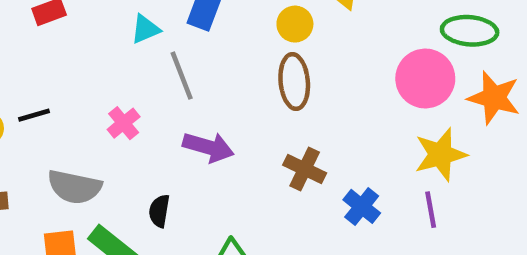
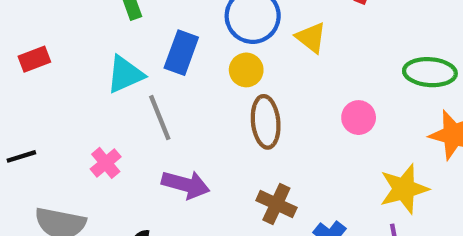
yellow circle: (295, 24) -> (246, 70), moved
cyan triangle: (145, 29) -> (125, 74), size x1.4
pink circle: (425, 79) -> (359, 118), moved, size x0.6

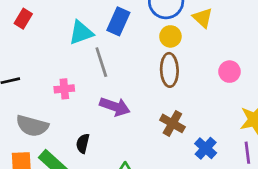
red rectangle: (34, 59) -> (23, 19), turned -42
yellow circle: (246, 70) -> (170, 36), moved
pink cross: (106, 163) -> (64, 89), turned 30

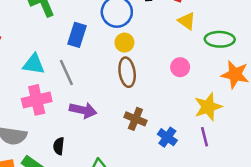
yellow triangle: (203, 18) -> (187, 21), moved
cyan triangle: (81, 33) -> (34, 64), moved, turned 35
pink cross: (64, 89) -> (37, 100), size x1.6

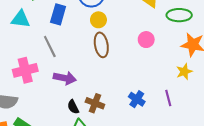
cyan triangle: (34, 64) -> (21, 19), moved
yellow star: (208, 107) -> (184, 72), moved, size x0.7
brown cross: (135, 119) -> (95, 103), moved
black semicircle: (59, 146) -> (73, 107), moved, turned -32

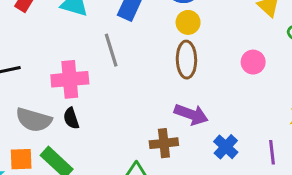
purple arrow: (65, 78) -> (191, 114), moved
brown cross: (95, 103) -> (164, 143), turned -36
black semicircle: (73, 107) -> (71, 118), moved

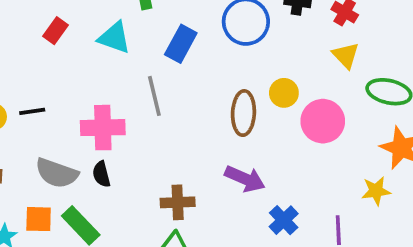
yellow circle: (188, 22) -> (284, 93), moved
pink circle: (253, 62) -> (323, 121), size x1.5
brown cross: (164, 143) -> (178, 202), moved

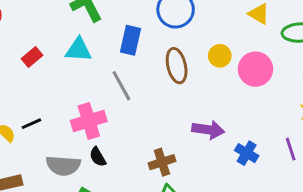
red rectangle: (55, 31) -> (32, 57), turned 30
brown ellipse: (243, 113) -> (177, 66), moved

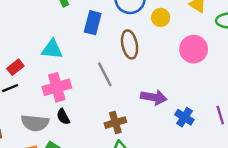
cyan triangle: (78, 50) -> (52, 49), moved
yellow circle: (220, 56) -> (161, 17), moved
red rectangle: (32, 57) -> (15, 67), moved
gray line: (121, 86) -> (105, 74), moved

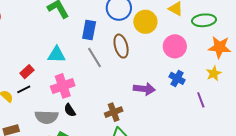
yellow circle: (161, 17) -> (145, 22), size x1.5
gray line: (105, 74) -> (95, 57), moved
blue cross: (184, 117) -> (177, 78), moved

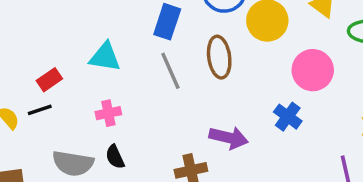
blue cross: (177, 78) -> (288, 117), moved
pink cross: (63, 86) -> (108, 113), size x0.6
purple arrow: (144, 89) -> (229, 138), moved

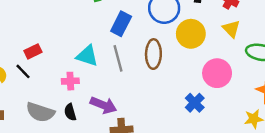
cyan triangle: (105, 57) -> (87, 56), moved
black line: (40, 110) -> (23, 71), turned 56
purple arrow: (229, 138) -> (103, 105), moved

